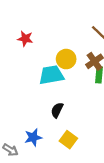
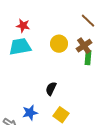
cyan trapezoid: (51, 75) -> (20, 47), moved

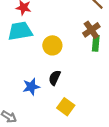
yellow circle: (59, 44) -> (52, 45), moved
blue star: (30, 113) -> (31, 87), moved

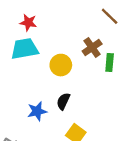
brown cross: (91, 30) -> (92, 48), moved

